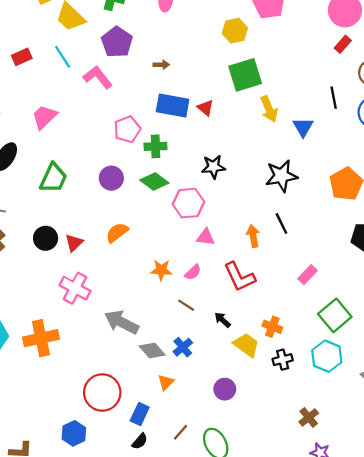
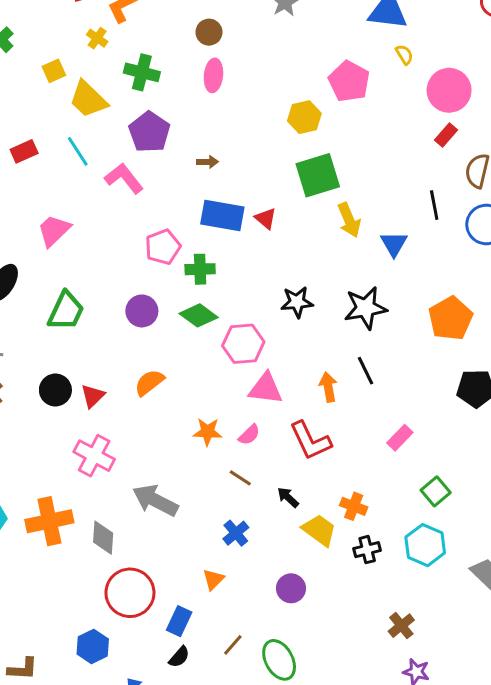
black star: (213, 167) -> (297, 302), moved
pink triangle: (205, 237) -> (266, 389), size x1.4
green square: (335, 315) -> (436, 491), size x0.7
gray diamond: (152, 351) -> (103, 538), moved, turned 45

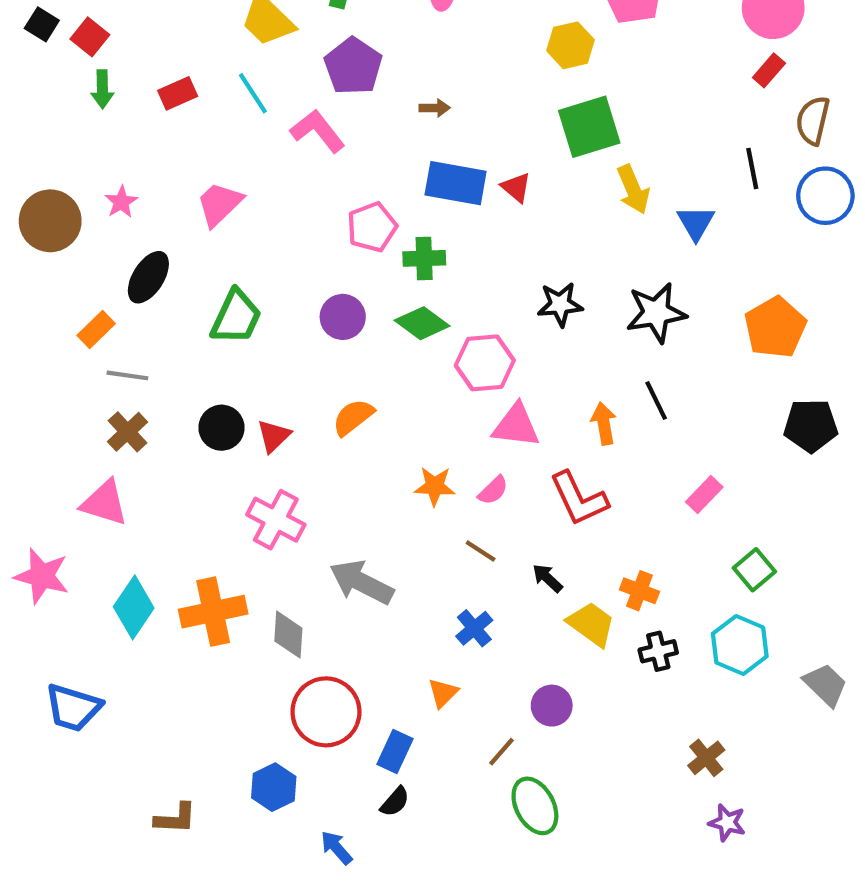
brown line: (233, 645) -> (501, 752), moved

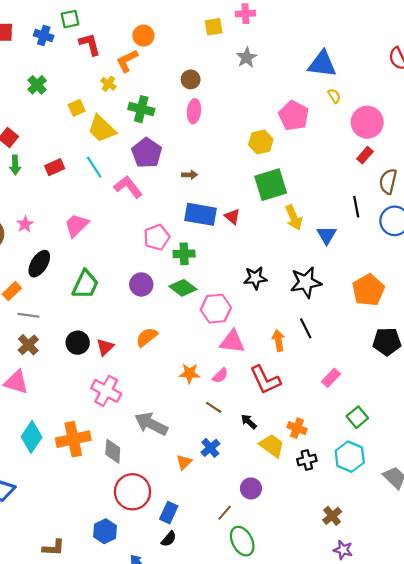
orange triangle: (443, 693) -> (184, 462), moved

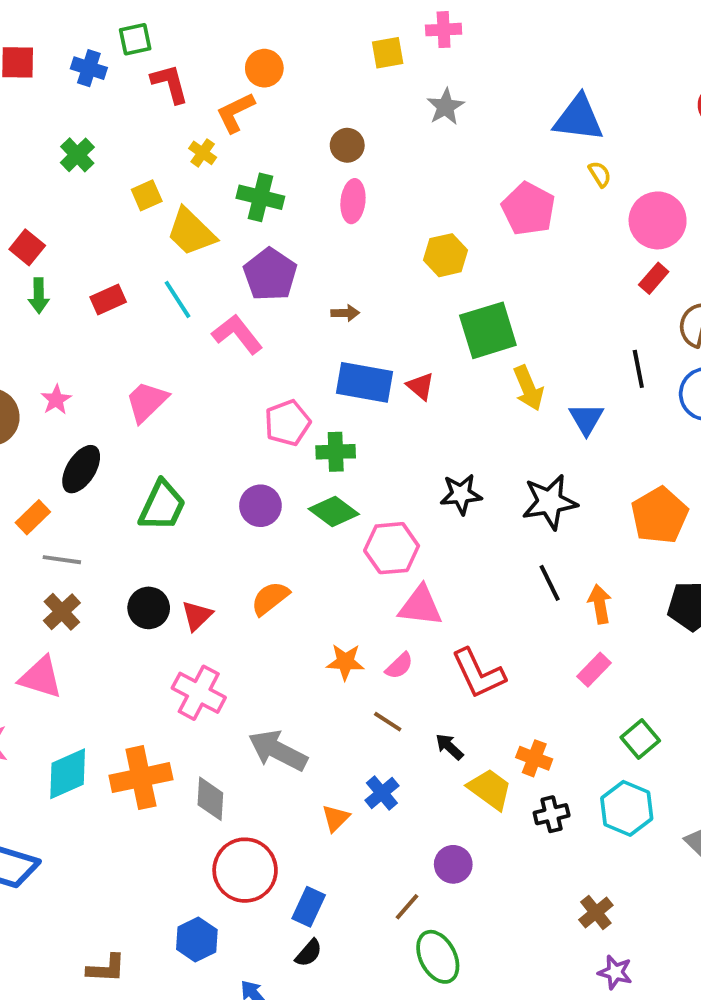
yellow hexagon: (261, 142) -> (446, 255), moved
orange arrow: (278, 340) -> (600, 604), moved
cyan diamond: (32, 437) -> (68, 774), turned 32

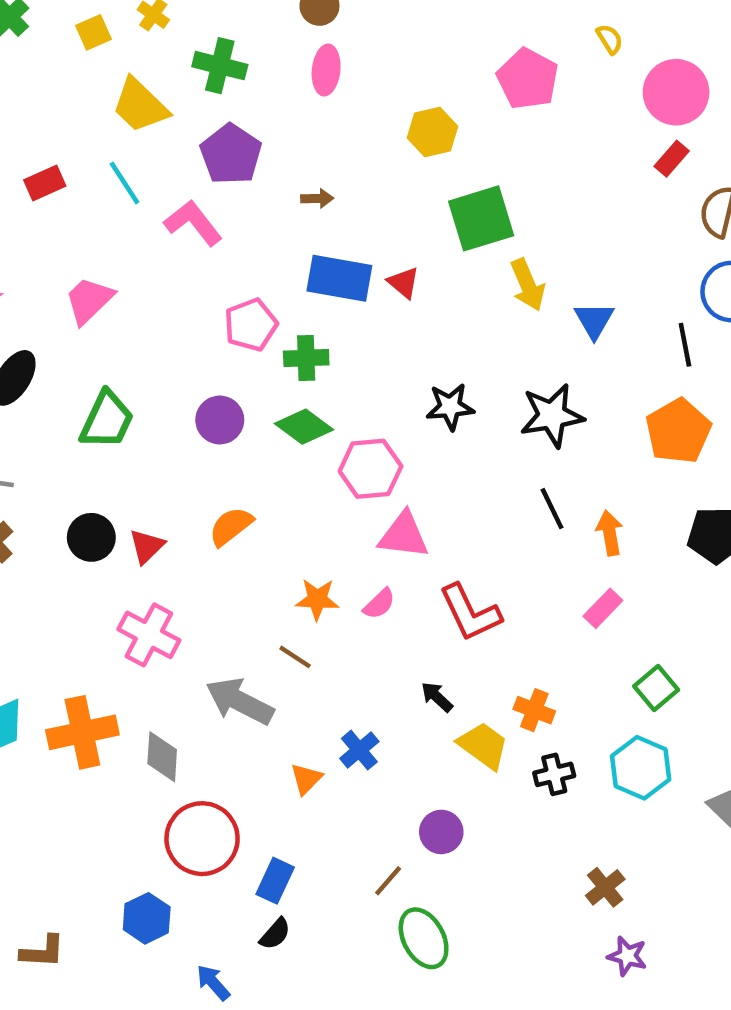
yellow square: (147, 195) -> (94, 32), moved
black line: (638, 369) -> (685, 345), moved
brown line: (388, 722) -> (295, 657), moved

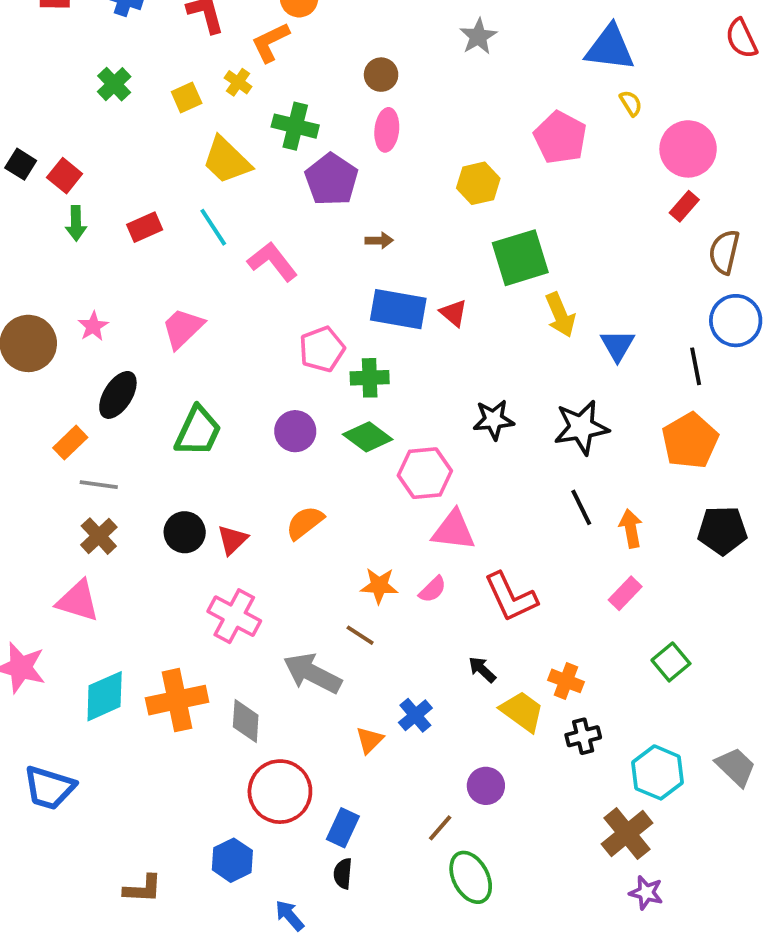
purple pentagon: (231, 154) -> (331, 179), moved
cyan hexagon: (641, 768) -> (658, 772), moved
brown cross: (605, 887) -> (627, 834), size x1.5
black semicircle: (275, 934) -> (343, 874), turned 144

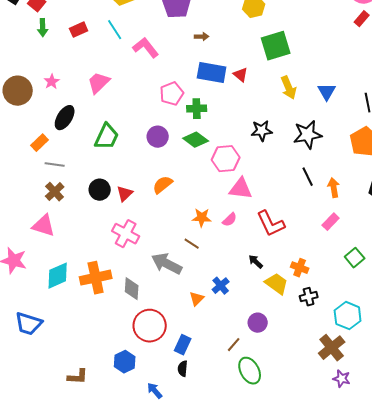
yellow arrow: (560, 315) -> (289, 88), moved

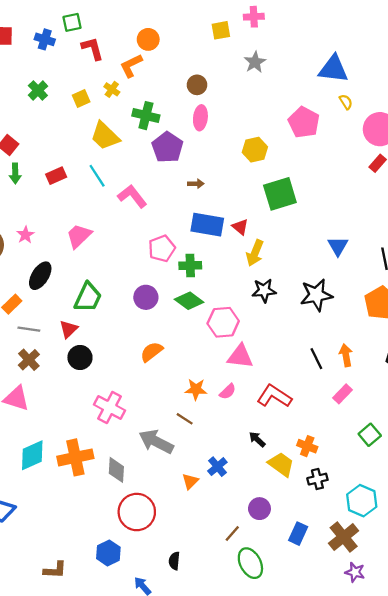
yellow arrow: (289, 88) -> (255, 253), moved, turned 45
black line: (308, 177) -> (316, 359), moved
red triangle: (125, 194) -> (69, 329), moved
red L-shape: (271, 224) -> (274, 396), turned 148
blue rectangle: (183, 345) -> (298, 534), moved

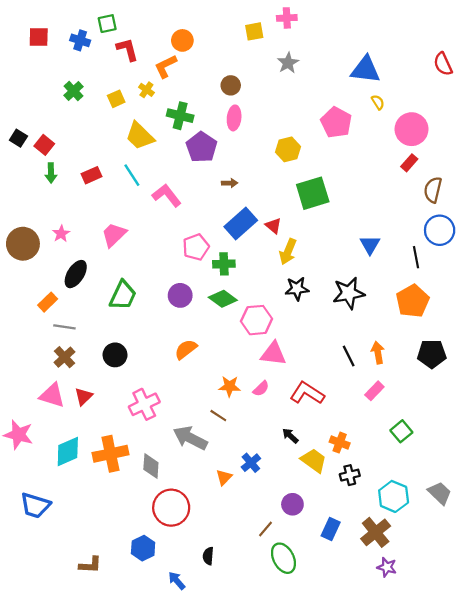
blue rectangle: (207, 225) -> (241, 223), turned -52
red triangle: (69, 329) -> (84, 396), moved
pink cross: (110, 407) -> (144, 404), turned 36

